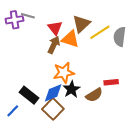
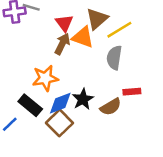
gray semicircle: (120, 37) -> (114, 58), moved
orange star: (64, 73) -> (45, 78), moved

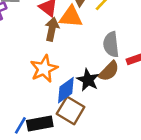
gray semicircle: (114, 58) -> (111, 44), moved
black rectangle: (30, 105) -> (40, 123), moved, turned -35
brown semicircle: (111, 107) -> (109, 71), moved

